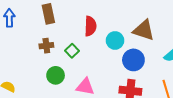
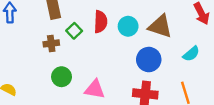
cyan circle: (115, 40) -> (128, 26), moved
green square: (72, 51) -> (74, 31), moved

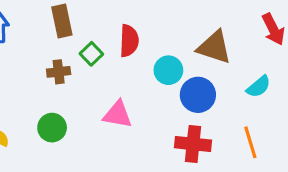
cyan circle: (128, 26) -> (168, 70), moved
green circle: (62, 77) -> (52, 128), moved
pink triangle: (95, 89) -> (118, 114), moved

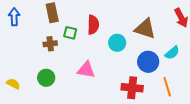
green square: (91, 54) -> (70, 33), turned -32
blue circle: (198, 95) -> (148, 62), moved

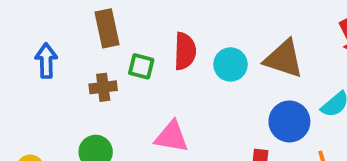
blue arrow: (14, 17) -> (46, 61), moved
cyan circle: (117, 43) -> (230, 64), moved

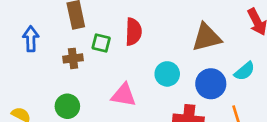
brown triangle: (284, 59) -> (207, 37), turned -32
cyan circle: (230, 64) -> (167, 74), moved

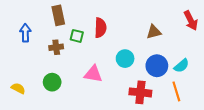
brown triangle: (207, 37) -> (154, 32), size x0.7
cyan semicircle: (245, 71) -> (182, 66), moved

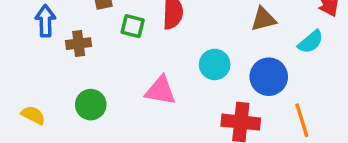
brown cross: (56, 47) -> (79, 44), moved
cyan semicircle: (182, 66) -> (311, 42), moved

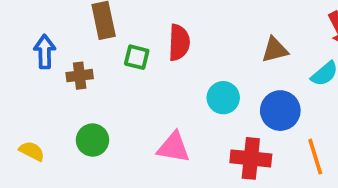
pink triangle: (161, 91) -> (174, 147), moved

